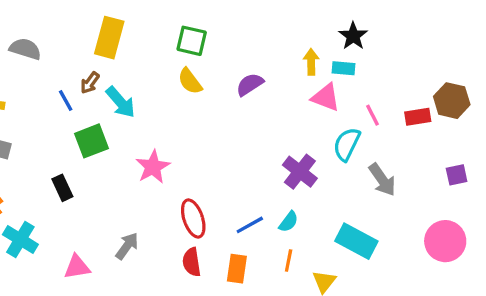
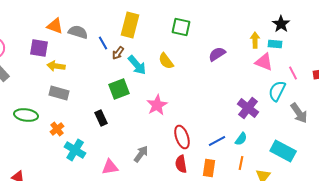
yellow semicircle: (190, 81) -> (166, 61), moved
blue line: (66, 101) -> (103, 43), moved

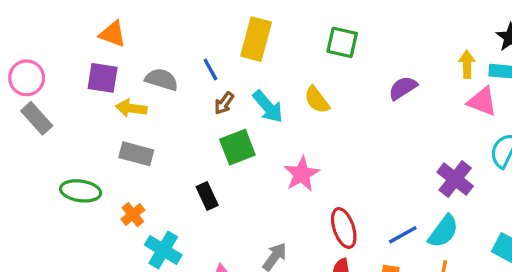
orange triangle: (55, 26) -> (113, 34), moved
gray semicircle: (78, 32) -> (162, 80), moved
brown arrow: (118, 53) -> (224, 103), moved
cyan semicircle: (241, 139) -> (443, 231), size x1.5

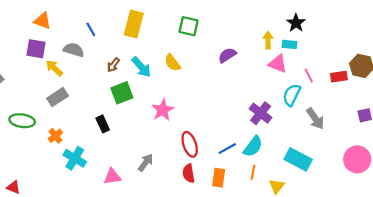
blue line: (210, 69) -> (91, 29), moved
yellow arrow: (131, 108) -> (54, 68), turned 36
gray rectangle: (136, 154) -> (58, 97), turned -48

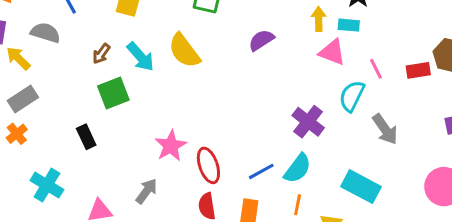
yellow semicircle: (172, 63) -> (184, 51), size x1.4
pink star: (163, 110) -> (171, 146), moved
orange cross: (55, 136) -> (17, 134), moved

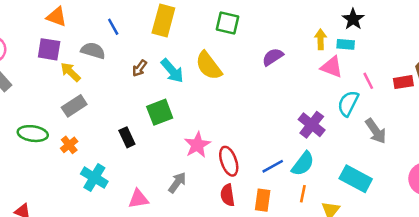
green square: (113, 93) -> (160, 112), moved
orange cross: (17, 134) -> (69, 145), moved

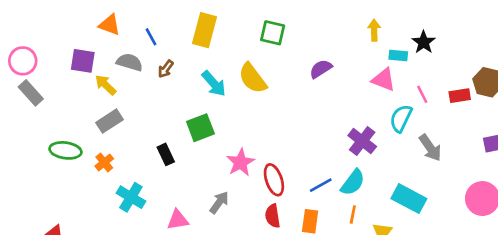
orange triangle: (57, 17) -> (110, 25), moved
black star: (353, 19) -> (424, 42), moved
yellow arrow: (320, 39) -> (374, 30), moved
brown arrow: (140, 68) -> (166, 69), moved

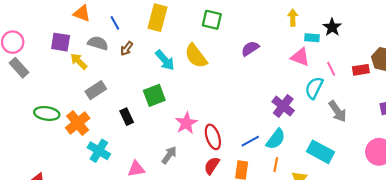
gray rectangle: (110, 121) -> (96, 90), moved
orange cross: (104, 162) -> (78, 123), size x1.6
red semicircle: (273, 216) -> (212, 166), turned 42

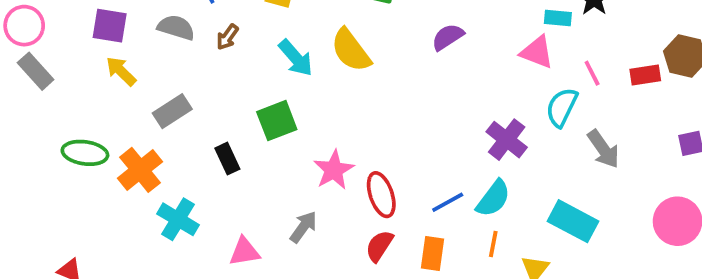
yellow arrow: (79, 61) -> (121, 71), moved

